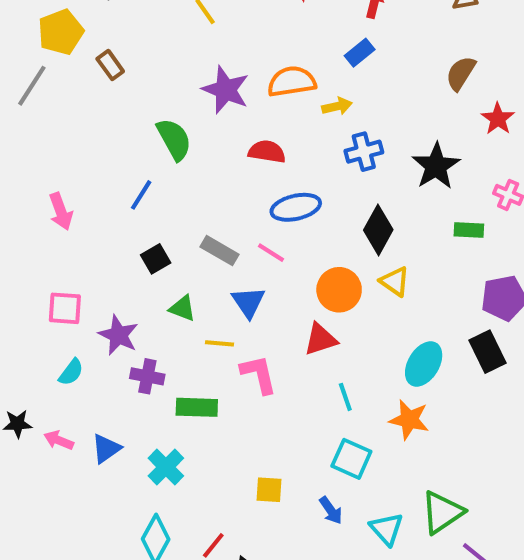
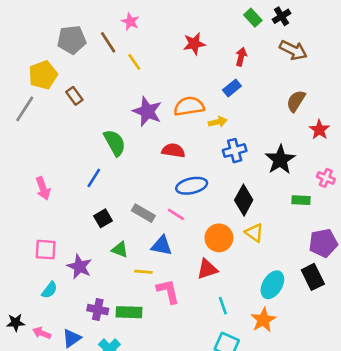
blue triangle: (248, 302) -> (162, 246), turned -45
purple cross: (147, 376) -> (98, 310), moved
orange star: (409, 420) -> (263, 320), turned 30

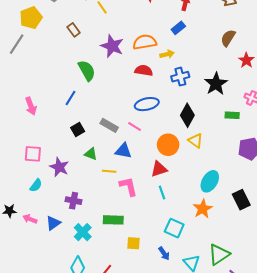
brown rectangle: (74, 96) -> (74, 30), moved
red semicircle: (173, 151) -> (144, 71), moved
black rectangle: (313, 277) -> (241, 200), moved
cyan line: (223, 306) -> (162, 193), moved
green rectangle: (129, 312) -> (113, 220), moved

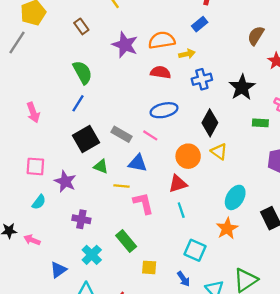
green semicircle: (87, 71) -> (83, 72), moved
black square: (78, 129) -> (86, 139), size x1.6
green rectangle: (113, 220) -> (126, 241), turned 48
blue triangle: (53, 223) -> (58, 270), moved

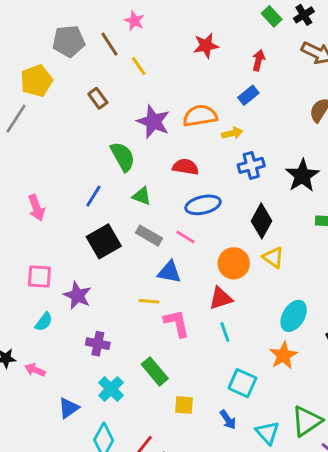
green semicircle: (83, 72) -> (123, 157), moved
red semicircle: (161, 72) -> (185, 167), moved
green triangle: (101, 166) -> (142, 196), moved

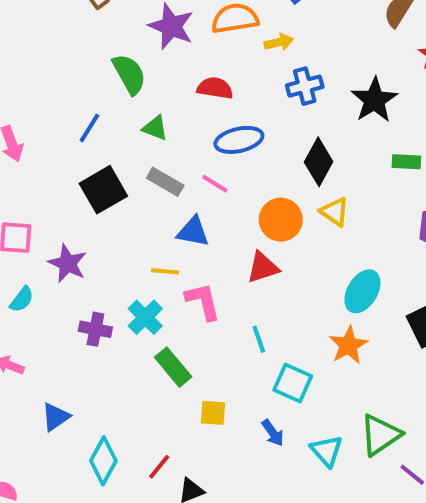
cyan line: (225, 332) -> (259, 339), moved
cyan cross: (111, 389) -> (145, 317), moved

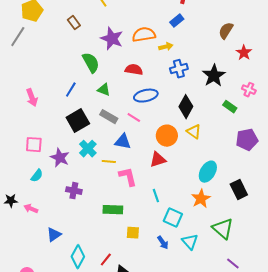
green rectangle: (406, 162) -> (230, 107), turned 32
cyan cross: (145, 317) -> (88, 149), moved
green rectangle: (173, 367) -> (113, 210), turned -48
green triangle: (380, 435) -> (223, 229), moved, turned -45
cyan triangle: (327, 451) -> (190, 242), moved

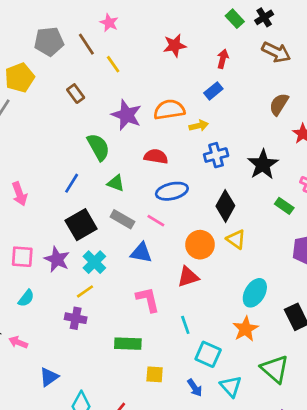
purple star: (60, 158) -> (57, 259), moved
yellow line: (109, 162) -> (85, 291), moved, turned -40

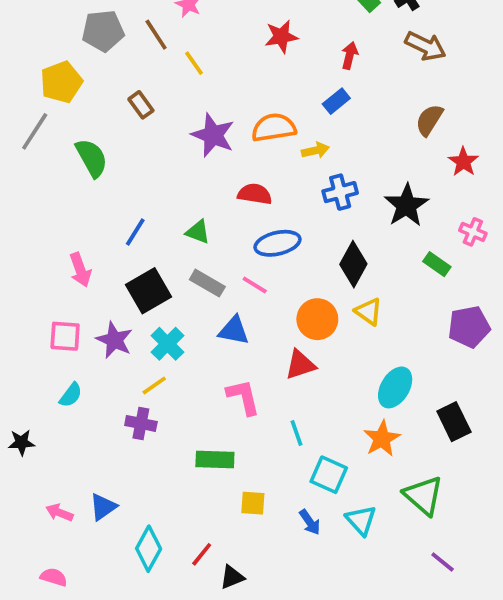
green semicircle: (98, 147) -> (92, 158), moved
pink arrow: (20, 194) -> (80, 270), moved
pink arrow: (18, 342) -> (59, 513), moved

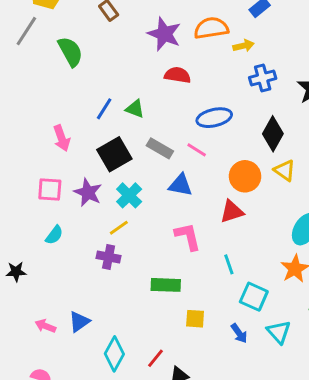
red semicircle: (255, 194) -> (177, 75), moved
green triangle: (198, 232) -> (135, 109), moved

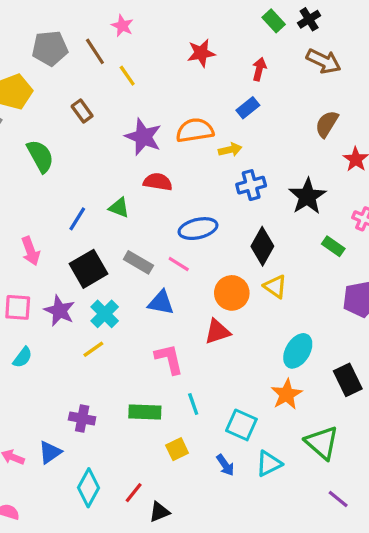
green triangle: (135, 109) -> (119, 208), moved
purple cross: (109, 257) -> (82, 418), moved
cyan line: (229, 264) -> (193, 404), moved
yellow square: (195, 319) -> (177, 449), turned -30
cyan triangle: (279, 332) -> (269, 464), turned 45

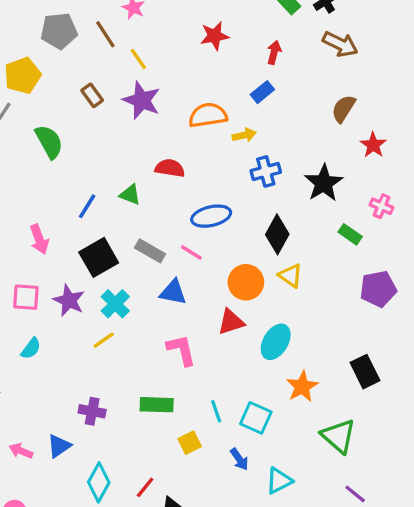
purple star: (143, 137) -> (142, 100), moved
cyan ellipse: (298, 351) -> (276, 342), moved
cyan line: (193, 404) -> (216, 411), moved
cyan triangle: (269, 464) -> (279, 481), moved

